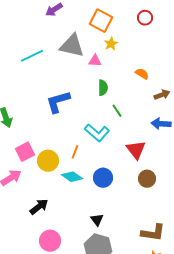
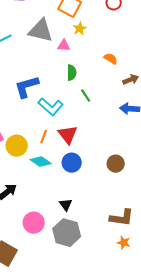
cyan L-shape: (97, 133) -> (51, 107), moved
red triangle: (136, 150) -> (68, 135), moved
pink circle: (50, 241) -> (34, 223), moved

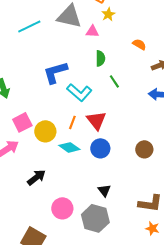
black triangle: (66, 205) -> (104, 190), moved

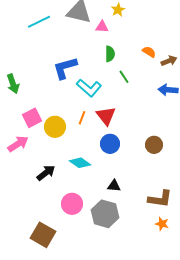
orange semicircle: (139, 44) -> (149, 52), moved
cyan diamond: (69, 147) -> (80, 163), moved
black triangle: (104, 190) -> (114, 186), turned -48

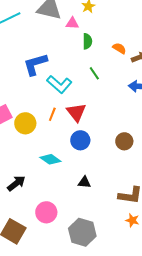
green semicircle: (110, 54) -> (87, 41), moved
black arrow: (46, 173) -> (16, 183), moved
pink circle: (72, 204) -> (46, 212), moved
gray hexagon: (105, 214) -> (82, 232), moved

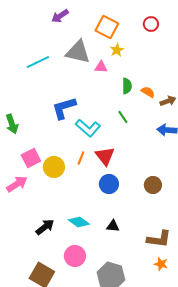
green semicircle: (87, 41) -> (127, 86), moved
cyan diamond: (50, 159) -> (79, 222), moved

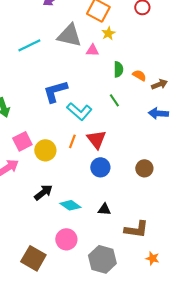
black arrow: (45, 227) -> (43, 192), moved
brown L-shape: (159, 239) -> (136, 229), moved
orange star: (161, 264) -> (152, 258), moved

